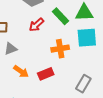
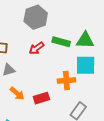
green rectangle: (60, 16) -> (61, 42), turned -36
orange cross: (60, 49) -> (66, 80), moved

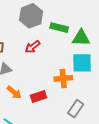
green rectangle: (61, 42) -> (59, 28), moved

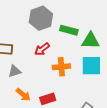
orange cross: (63, 78) -> (61, 67), moved

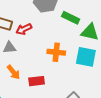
red arrow: (42, 49) -> (24, 29), moved

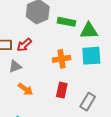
red rectangle: (37, 81) -> (62, 90), moved, turned -56

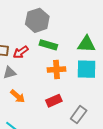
green rectangle: (66, 22) -> (48, 45), moved
red rectangle: (62, 90) -> (54, 101), turned 49

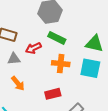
red arrow: (21, 52) -> (33, 48), moved

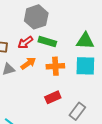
red arrow: (33, 48) -> (25, 42), moved
orange arrow: (18, 83) -> (28, 63), moved, turned -77

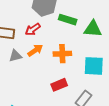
green rectangle: (47, 42) -> (68, 20), moved
cyan square: (85, 66) -> (94, 66), moved

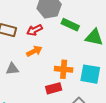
orange cross: (62, 54) -> (64, 69), moved
gray triangle: (15, 56) -> (12, 69), moved

